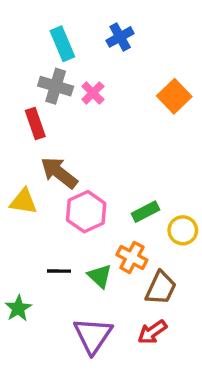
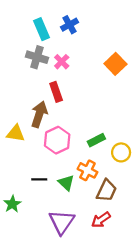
blue cross: (120, 37) -> (69, 25), moved
red rectangle: (35, 123) -> (56, 92), moved
brown arrow: (59, 173) -> (39, 114), turned 70

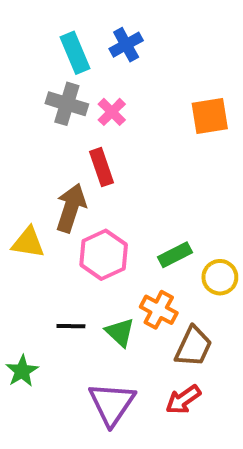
orange square: (115, 64) -> (210, 116), turned 35

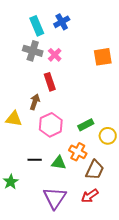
brown arrow: (71, 208) -> (35, 102), size x0.7
green triangle: (120, 332) -> (59, 163), turned -35

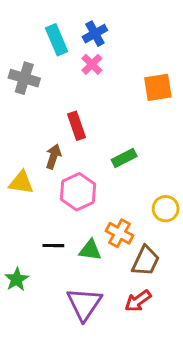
gray cross: (33, 51) -> (24, 78), moved
pink cross: (55, 55) -> (92, 64), moved
green rectangle: (86, 125) -> (124, 158), moved

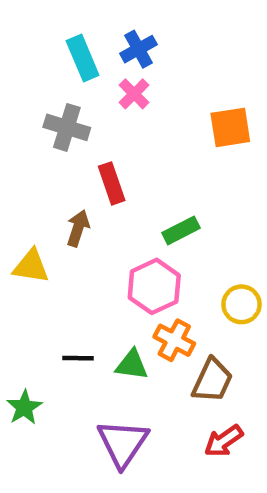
gray cross: (24, 78) -> (67, 127), moved
pink hexagon: (78, 192) -> (154, 286), moved
red arrow: (138, 301) -> (224, 441), moved

